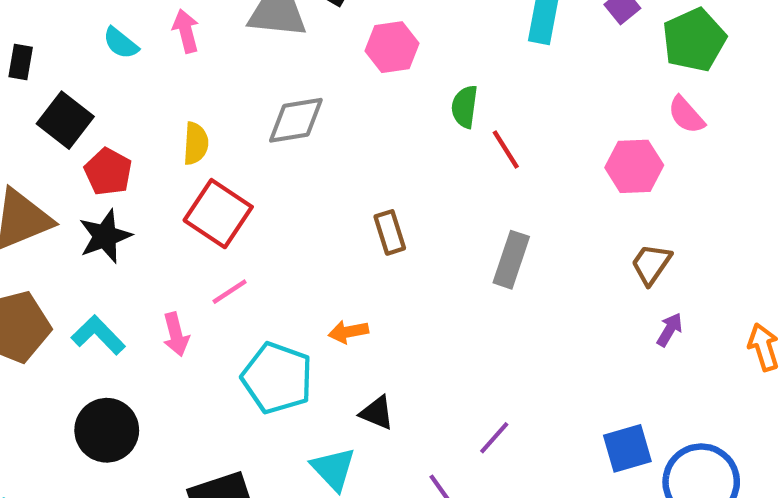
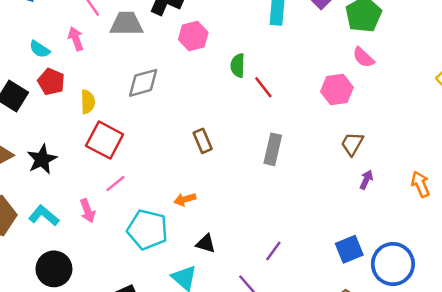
red pentagon: (108, 172) -> (51, 82), moved

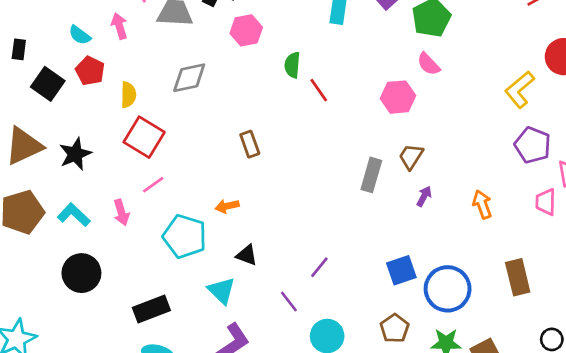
gray rectangle: (273, 149) -> (371, 175), moved

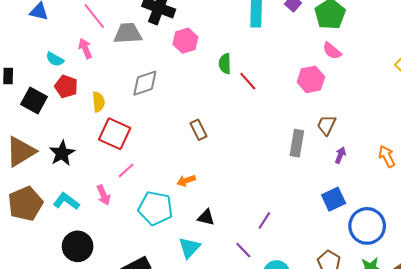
blue square: (401, 270) -> (334, 199), moved
cyan triangle: (222, 291) -> (189, 248), turned 35

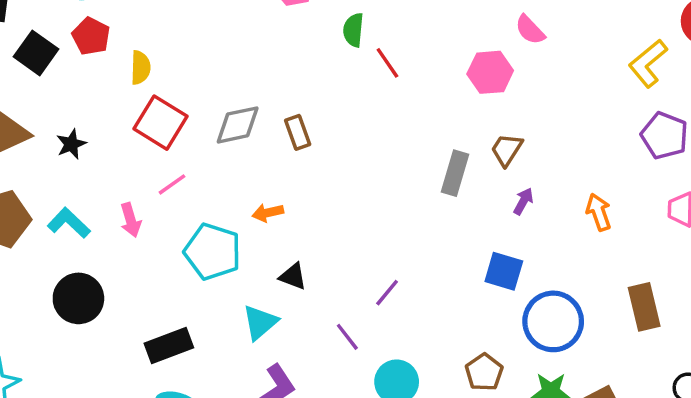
gray diamond: (145, 83) -> (238, 125), moved
black star: (62, 153) -> (71, 144), size x0.7
blue square: (334, 199) -> (504, 271), turned 35

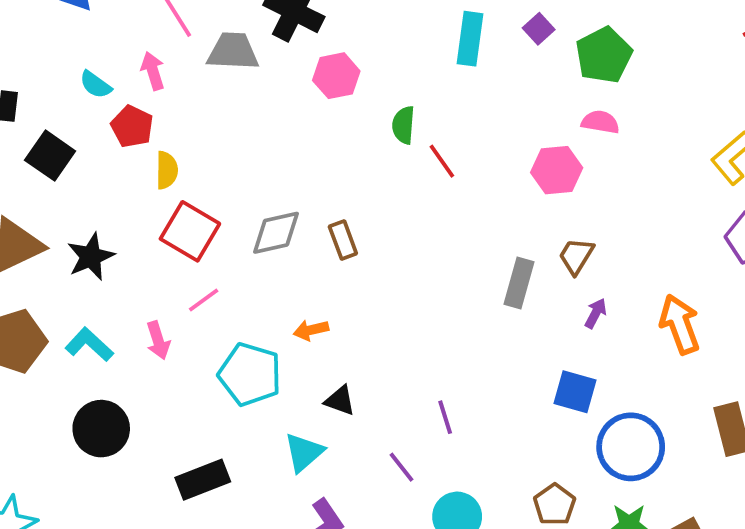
pink semicircle: (530, 30) -> (600, 122), turned 144
red pentagon: (91, 36) -> (132, 126), moved
black star: (71, 144) -> (91, 257), size x1.4
orange arrow: (599, 212) -> (680, 324), size x1.4
purple line: (387, 293) -> (445, 417), turned -56

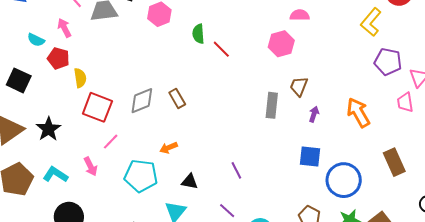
purple line: (445, 417) -> (236, 170), moved

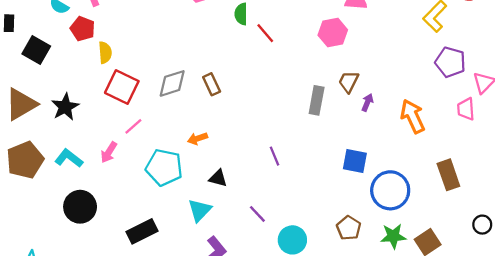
purple arrow: (314, 114) -> (367, 102), moved
pink arrow: (91, 166) -> (109, 152), turned 54
purple line: (236, 170) -> (274, 156), moved

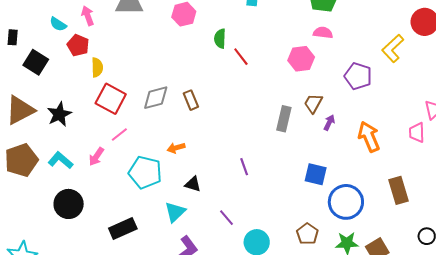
purple pentagon: (450, 62) -> (358, 76), moved

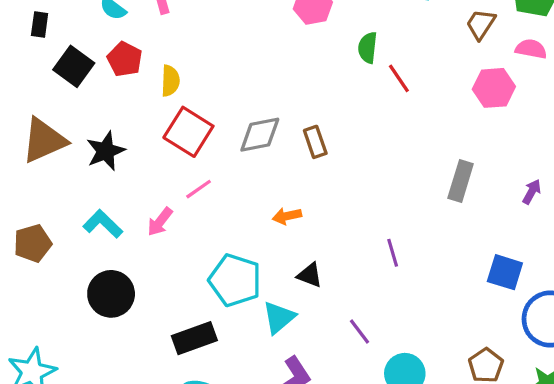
red pentagon: (78, 45) -> (125, 59), moved
brown trapezoid: (313, 103) -> (481, 24), moved
brown pentagon: (21, 160) -> (33, 243), moved, size x0.7
cyan pentagon: (145, 172) -> (235, 280), moved

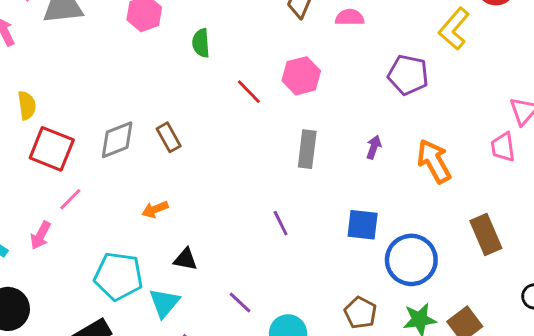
red line: (399, 78) -> (249, 92), moved
pink hexagon: (494, 88) -> (301, 76), moved
purple line: (393, 253) -> (281, 223), moved

